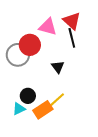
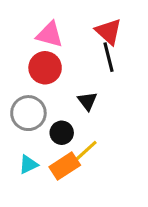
pink triangle: (48, 27) -> (50, 35), moved
gray circle: (18, 55) -> (28, 113), moved
black circle: (28, 96) -> (62, 133), moved

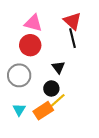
black circle: (62, 133) -> (51, 88), moved
cyan triangle: (28, 164) -> (19, 110), turned -32

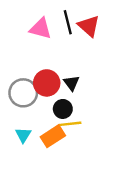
black line: (73, 38) -> (68, 22), moved
red circle: (30, 45) -> (47, 83), moved
yellow line: (57, 101) -> (70, 124), turned 36

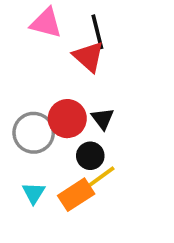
red triangle: (89, 26) -> (89, 57), moved
pink triangle: (41, 28) -> (46, 23), moved
yellow line: (70, 124) -> (101, 177), turned -30

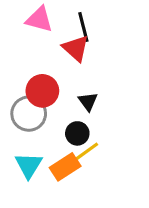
red circle: (67, 119) -> (42, 91), moved
cyan triangle: (34, 193) -> (29, 165), size x1.4

